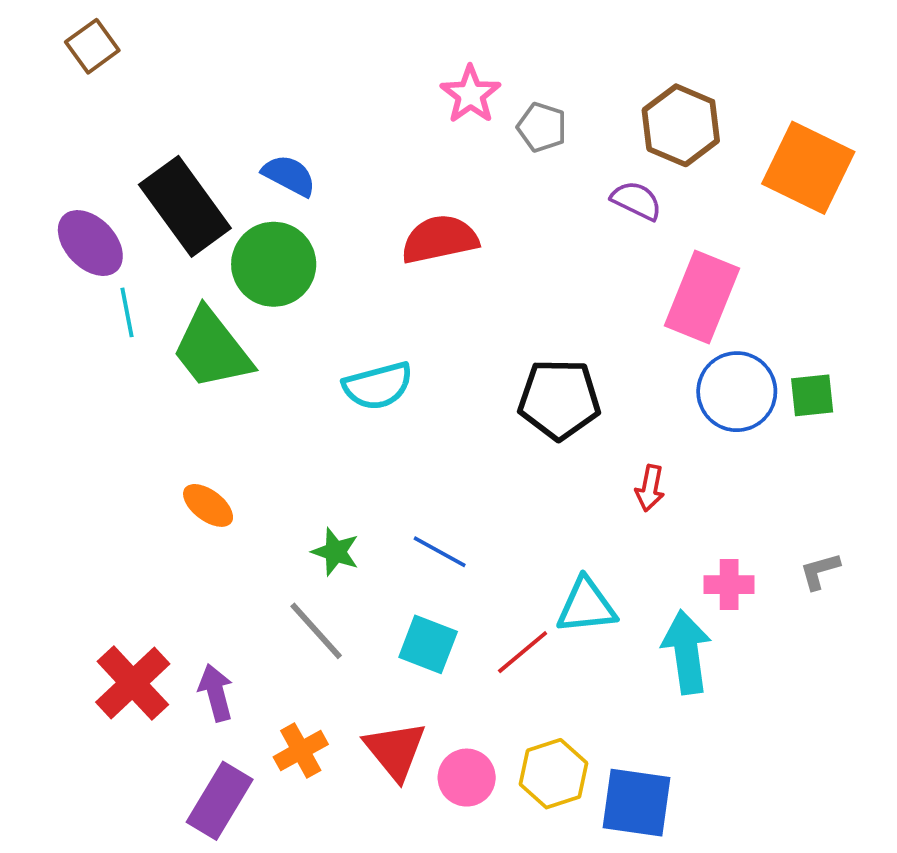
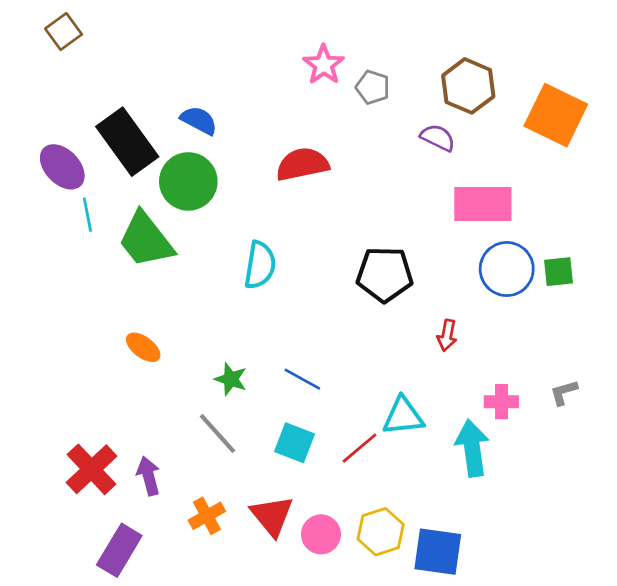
pink rectangle: (702, 297) -> (483, 204), turned 68
cyan semicircle: (378, 386) -> (260, 265), turned -66
purple rectangle: (220, 801) -> (119, 550), moved

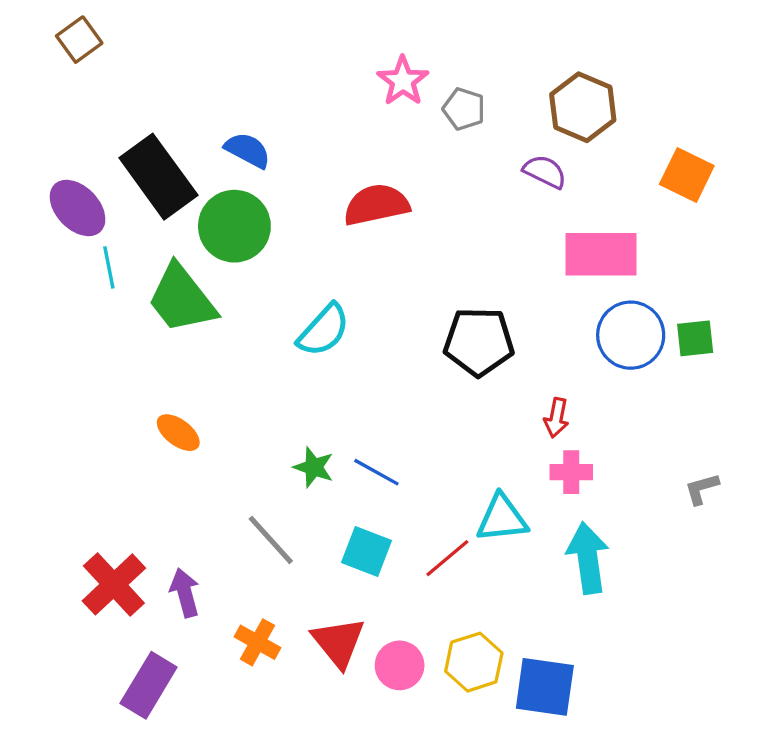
orange square: (556, 115) -> (687, 175), moved, size x0.7
cyan semicircle: (260, 265) -> (324, 330), turned 33
green star: (231, 379) -> (314, 467), moved
pink cross: (501, 402) -> (571, 472), moved
orange cross: (207, 516) -> (258, 642), turned -32

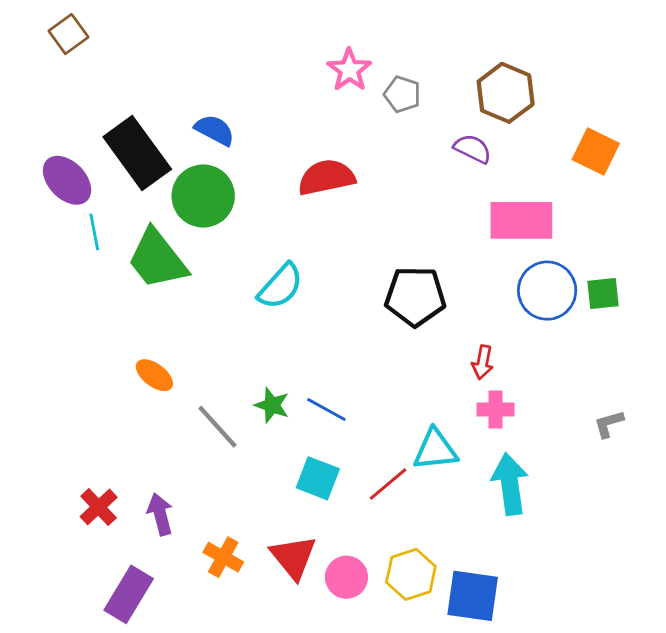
gray line: (271, 540) -> (217, 427), moved
red cross: (114, 584) -> (99, 507), size x0.7

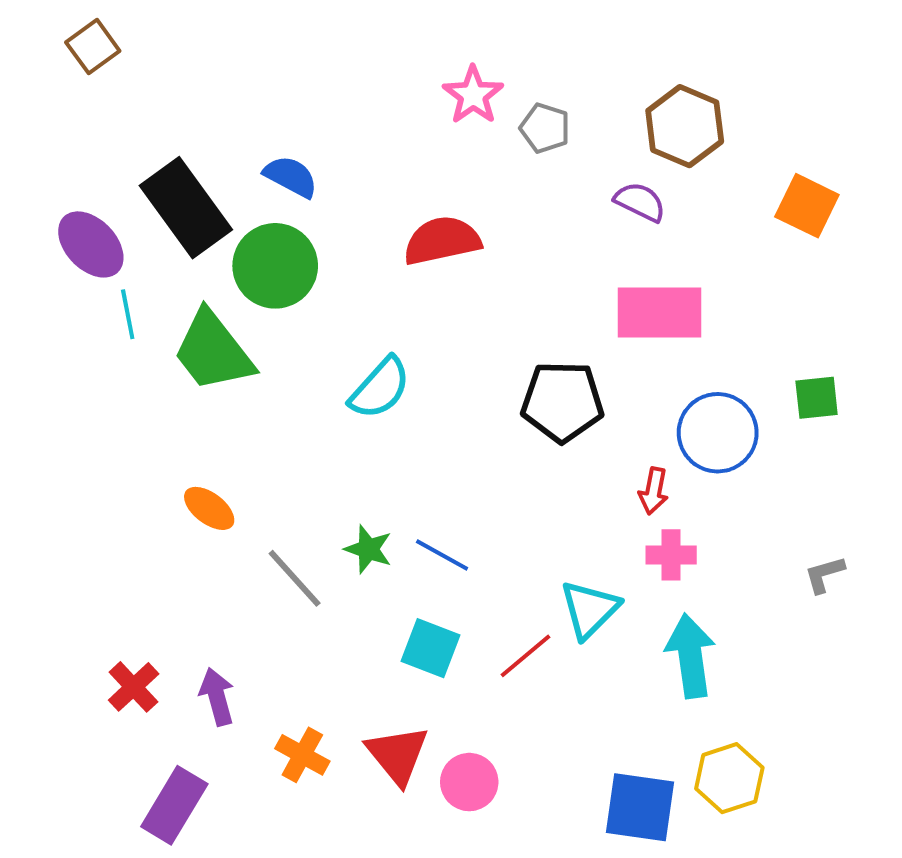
pink rectangle: (521, 220) -> (659, 312), moved
blue circle: (547, 291) -> (718, 433), moved
cyan triangle: (435, 450) -> (590, 609), turned -39
yellow hexagon: (411, 574) -> (729, 778), moved

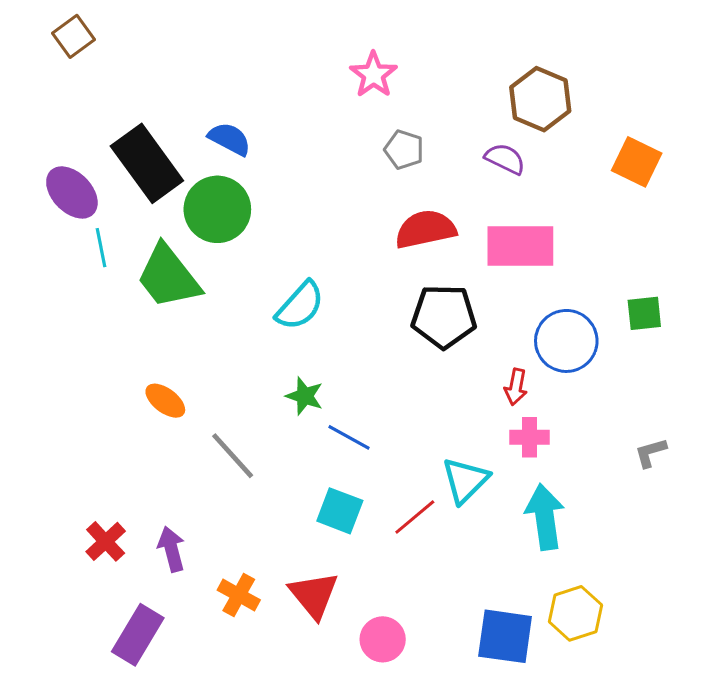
gray pentagon: (545, 128) -> (404, 150), moved
red semicircle: (442, 241) -> (425, 229), moved
green star: (368, 549) -> (305, 396), moved
pink circle: (469, 782) -> (383, 639), moved

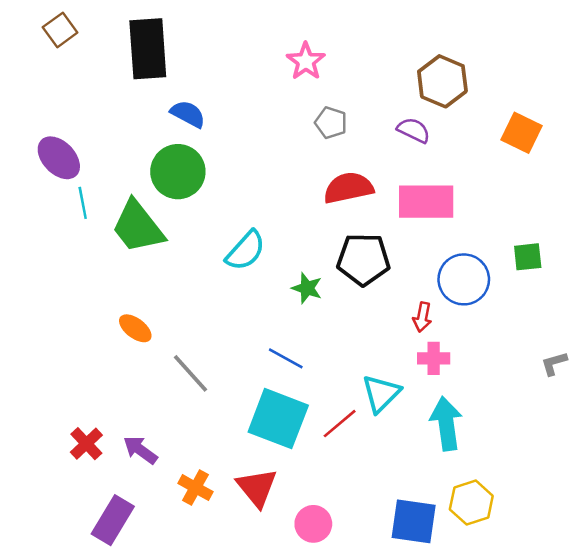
black rectangle: (147, 163) -> (148, 49), moved, turned 32
green star: (305, 396) -> (307, 288), moved
gray L-shape: (650, 453) -> (554, 363), moved
cyan square: (340, 511) -> (278, 419), size x1.6
purple arrow: (171, 549) -> (140, 450), turned -39

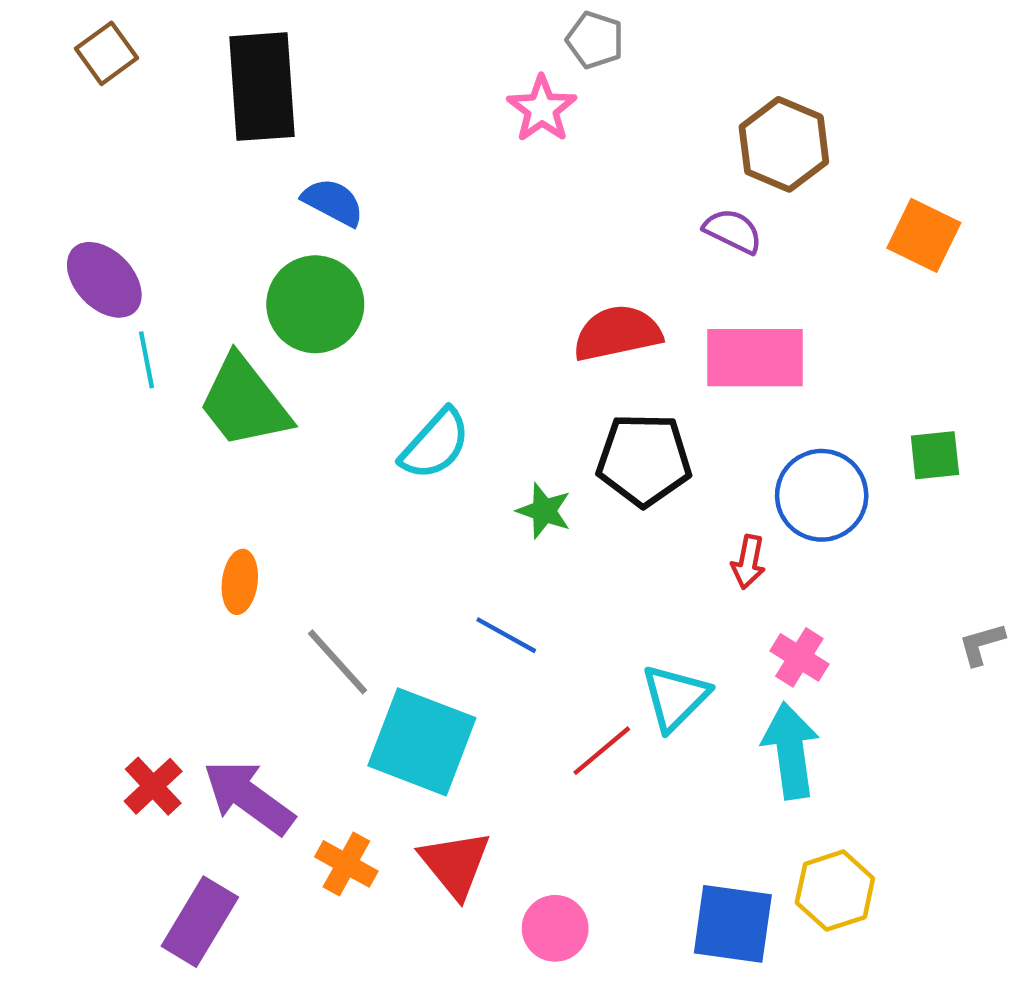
gray pentagon: (331, 123) -> (595, 40), moved
orange ellipse: (135, 328) -> (240, 582), turned 60
pink cross: (434, 358) -> (799, 657), moved, turned 32
cyan square: (278, 419) -> (422, 742), moved
purple arrow: (140, 450) -> (249, 797), size x1.5

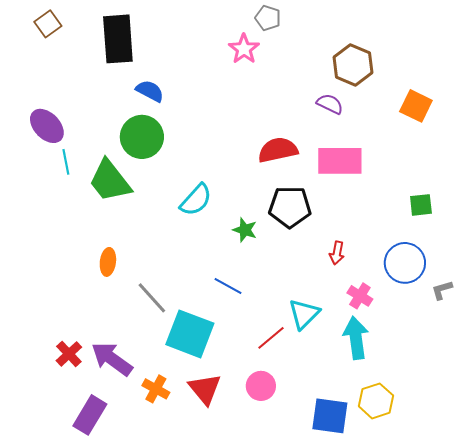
blue circle: (822, 495) -> (405, 263), moved
pink circle: (555, 928) -> (261, 386), moved

